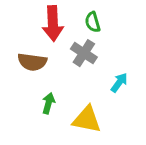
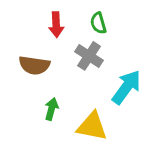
red arrow: (53, 24) -> (56, 25), size x0.7
cyan arrow: (119, 83) -> (126, 87), size x1.6

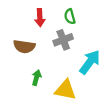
gray cross: (89, 56) -> (63, 40), turned 36

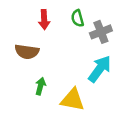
gray cross: (63, 40) -> (101, 32), moved

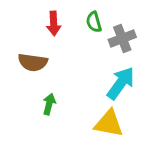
yellow triangle: (73, 100) -> (109, 123), moved

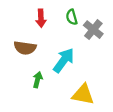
gray cross: (122, 38) -> (93, 30), turned -30
cyan arrow: (121, 83) -> (64, 60), moved

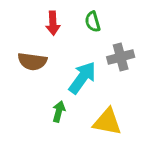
gray cross: (93, 30) -> (121, 57), moved, turned 36
green arrow: (38, 80) -> (59, 111), moved

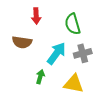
green semicircle: (93, 22) -> (73, 24), moved, size x1.5
gray cross: (121, 57) -> (83, 53), moved

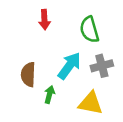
brown semicircle: (22, 42) -> (28, 74), moved, turned 84

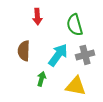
brown semicircle: (28, 74) -> (24, 51), moved

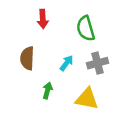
cyan arrow: (58, 55) -> (67, 63), size x0.6

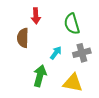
brown semicircle: (27, 58) -> (23, 38), moved
green arrow: (47, 90) -> (40, 76), size x1.5

